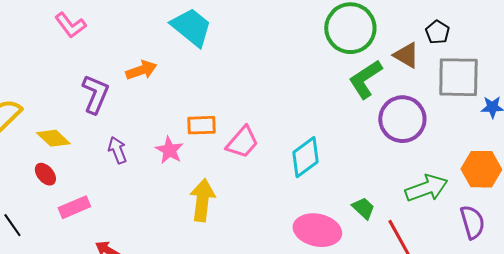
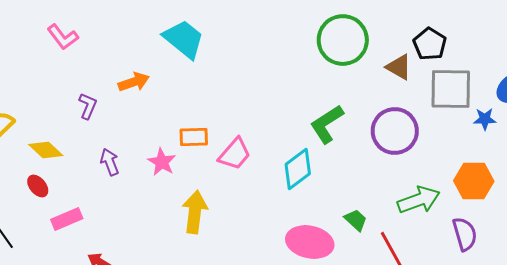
black pentagon: (437, 32) -> (430, 44), size x1.4
green L-shape: (365, 79) -> (327, 124), moved
purple L-shape: (95, 94) -> (88, 106), size x0.7

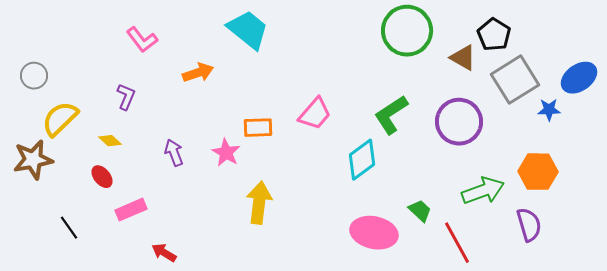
pink L-shape: (63, 37) -> (142, 40), moved
gray square: (451, 89) -> (515, 80), turned -33
purple L-shape: (88, 106) -> (126, 97), moved
yellow diamond: (46, 150) -> (110, 141), size x0.7
pink trapezoid: (235, 154) -> (315, 114), moved

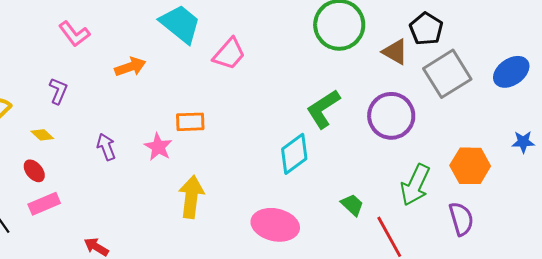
blue star: (549, 110) -> (523, 142), moved
pink trapezoid: (315, 114) -> (229, 54), moved
green arrow: (483, 191) -> (415, 185), turned 135
pink rectangle: (131, 210) -> (44, 204), moved
pink ellipse: (374, 233) -> (275, 225), moved

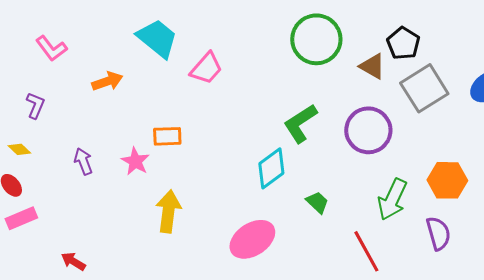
green trapezoid: (352, 205) -> (317, 202), moved
pink ellipse: (275, 225) -> (252, 239), turned -45

